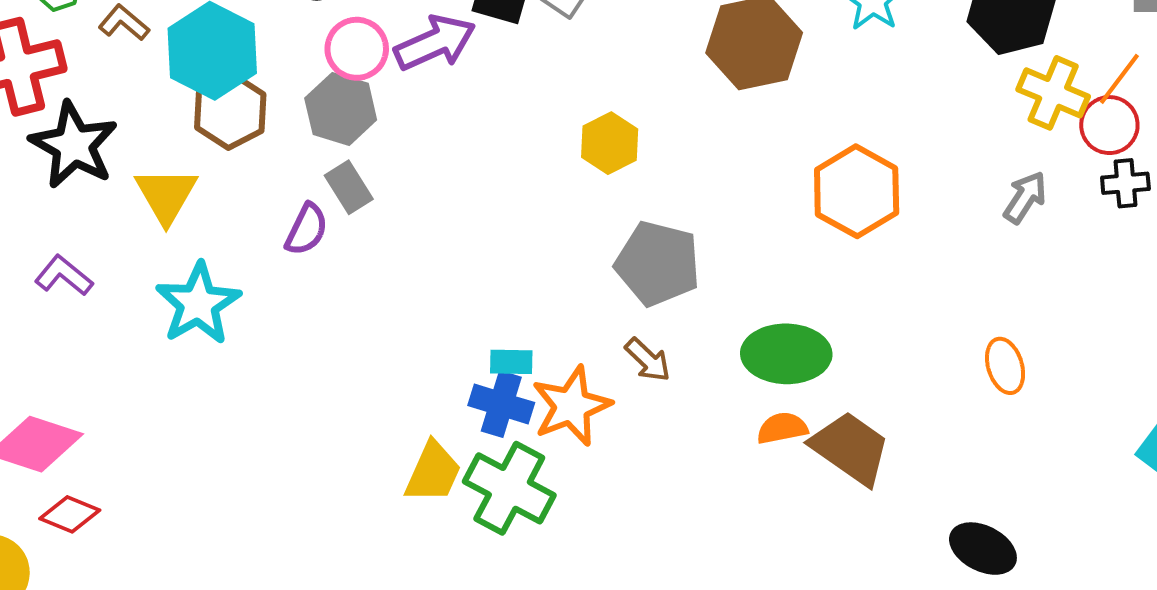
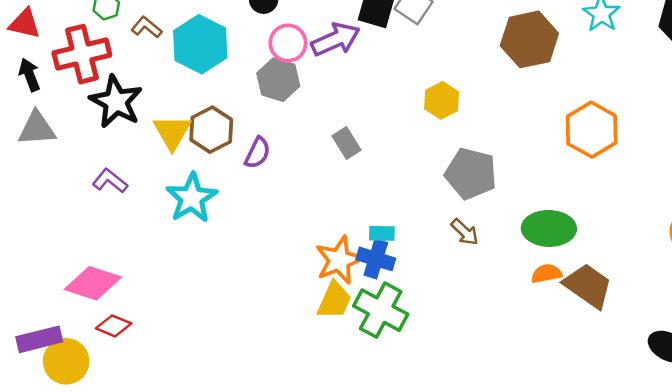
brown hexagon: (230, 111) -> (211, 130), moved
gray rectangle: (349, 187) -> (347, 143), moved
orange star: (571, 406) -> (339, 260), moved

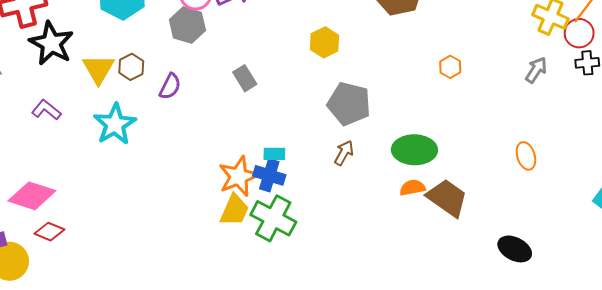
brown hexagon: (211, 130) -> (131, 67), size x0.7
orange hexagon: (592, 130) -> (450, 67), size x0.5
brown arrow: (465, 232) -> (344, 153), turned -105

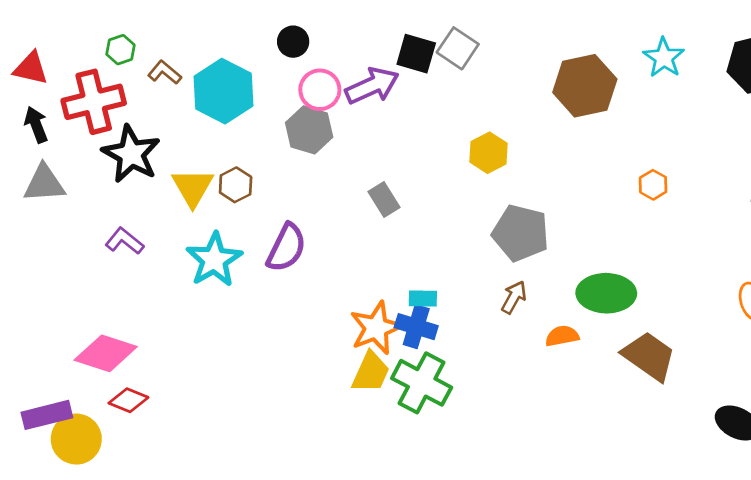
purple semicircle: (170, 86) -> (286, 248), moved, size x1.4
orange semicircle: (412, 188) -> (562, 336), moved

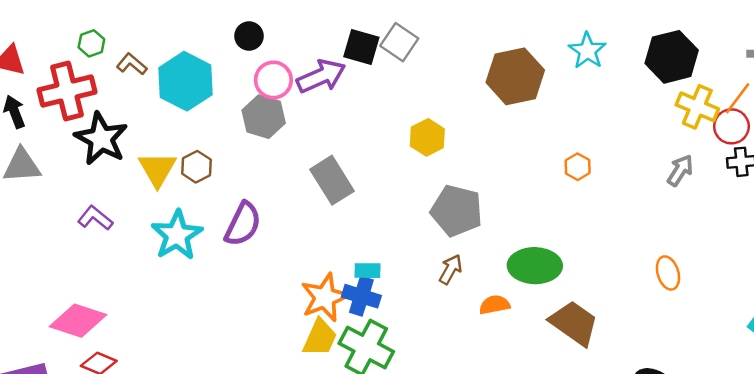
gray rectangle: (384, 200) -> (332, 180), size x1.5

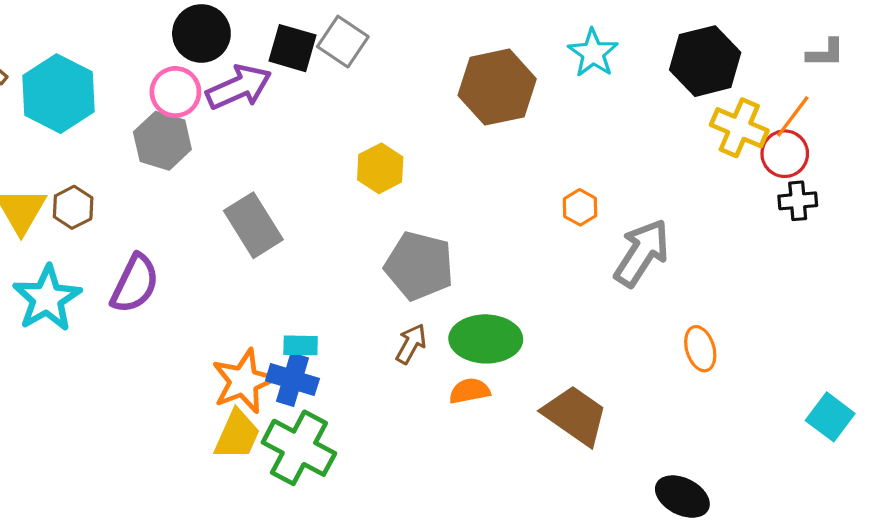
black circle: (249, 36) -> (201, 33), moved, size x1.5
gray arrow: (680, 170) -> (642, 253), moved, size x1.6
green ellipse: (535, 266) -> (486, 339), moved

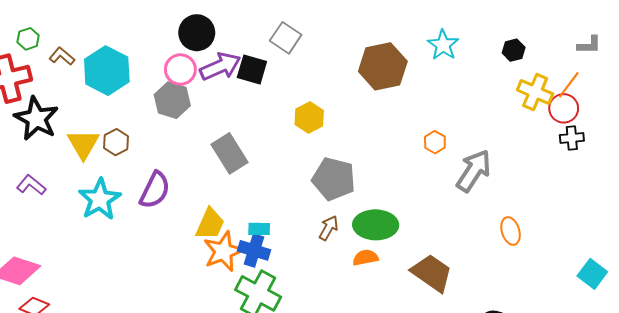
black square: (292, 48) -> (252, 69), moved
black hexagon: (705, 61) -> (514, 50), size x0.5
yellow trapezoid: (237, 435) -> (210, 224), moved

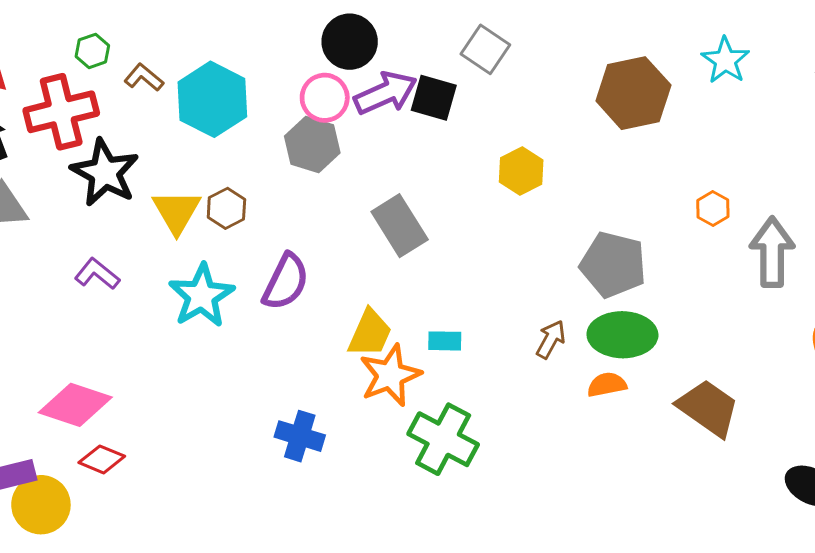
gray arrow: (474, 171) -> (772, 252), turned -33
gray pentagon: (334, 179) -> (613, 265), moved
blue cross: (254, 250) -> (300, 436), moved

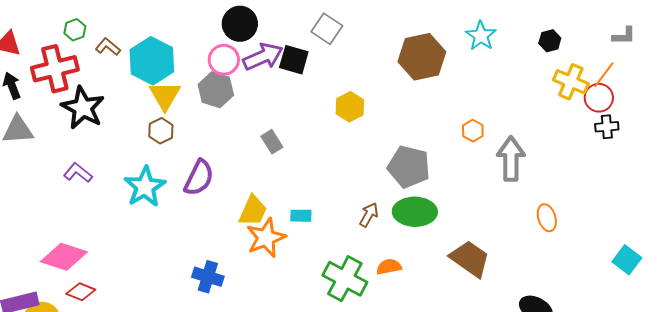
yellow triangle: (177, 212) -> (165, 96), moved
gray rectangle: (400, 226) -> (272, 142), size x0.6
orange semicircle: (607, 385) -> (389, 267), moved
green cross: (443, 439) -> (345, 279), moved

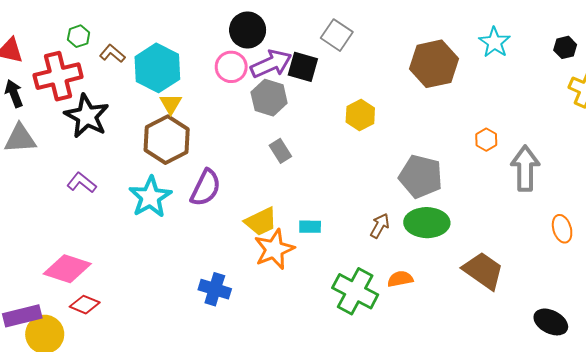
gray hexagon: (216, 90) -> (269, 98), moved
yellow triangle: (165, 96) -> (171, 104), size x0.7
brown hexagon: (161, 131) -> (167, 140), size x1.8
yellow trapezoid: (253, 211) -> (261, 222), turned 40

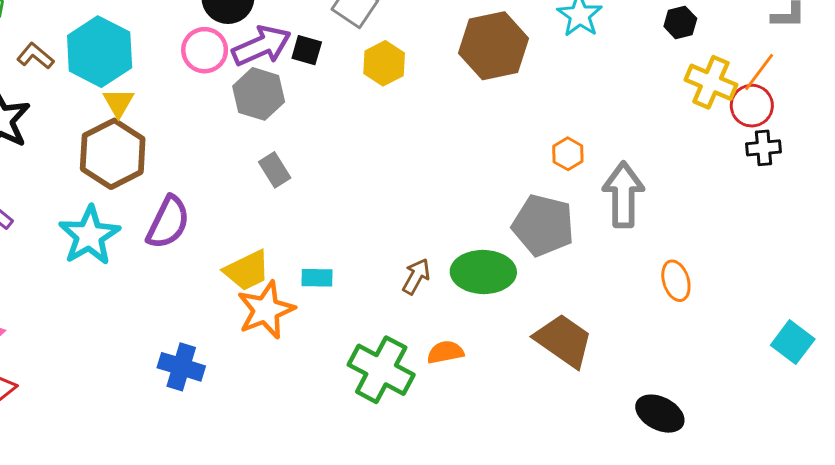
brown L-shape: (112, 54) -> (35, 56), moved
black square: (303, 67) -> (307, 50), size x0.7
yellow hexagon: (360, 115) -> (384, 63), moved
gray pentagon: (421, 177) -> (543, 225), moved

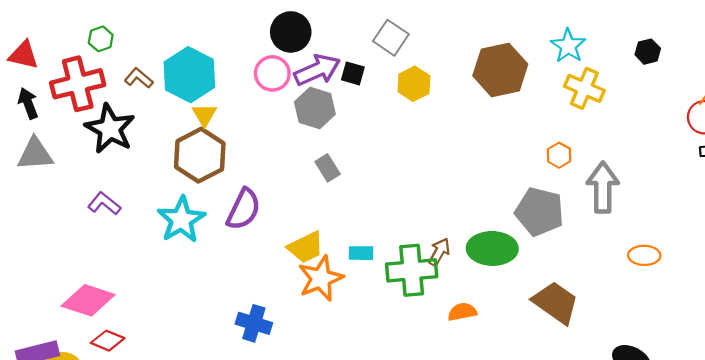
yellow cross: (711, 82) -> (584, 88), moved
orange ellipse: (676, 281) -> (644, 255), turned -72
green cross: (381, 370) -> (412, 270), moved, turned -33

